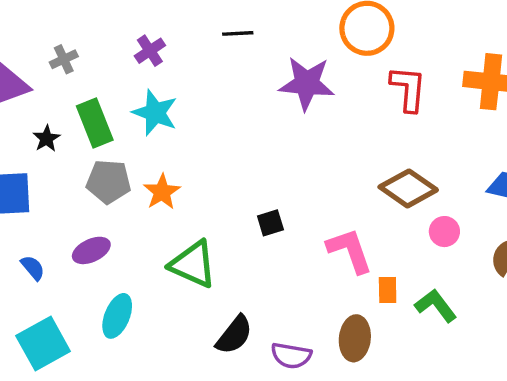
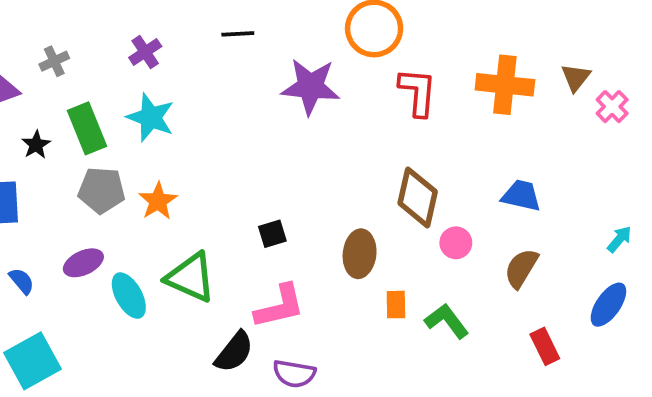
brown diamond: (408, 188) -> (418, 197), turned 68
pink L-shape: (350, 250) -> (280, 306), moved, turned 96
cyan ellipse: (117, 316) -> (129, 296), moved, turned -51
brown ellipse: (355, 338) -> (360, 254), moved

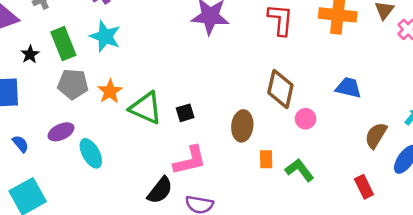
brown semicircle: (521, 268) -> (376, 135), moved
green triangle: (191, 277) -> (146, 108), moved

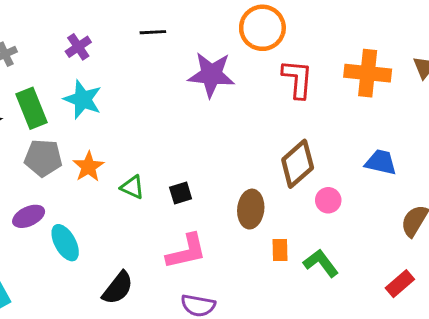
brown diamond: (280, 89) -> (298, 164), turned 36
green triangle: (146, 108) -> (132, 187), size x0.6
red rectangle: (364, 187) -> (400, 284), turned 75
black semicircle: (160, 190) -> (118, 288), moved

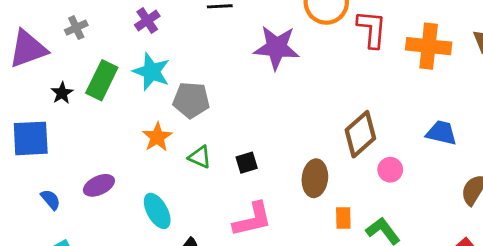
red L-shape: (298, 79) -> (372, 29), moved
green rectangle: (32, 108) -> (102, 80), turned 48
gray pentagon: (43, 158) -> (191, 100), moved
cyan ellipse: (65, 243) -> (157, 211), moved

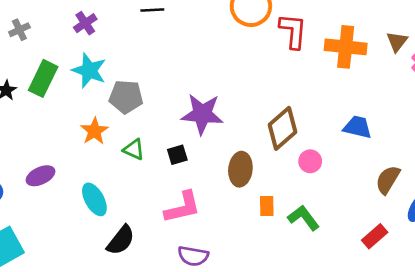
purple star: (277, 48) -> (202, 114), moved

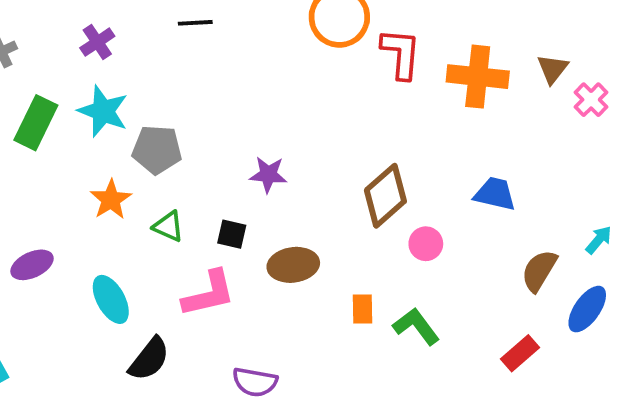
purple star: (202, 114) -> (268, 175), size x0.6
black square: (177, 155) -> (232, 234), turned 30
brown ellipse: (240, 169) -> (293, 265), moved, turned 76
pink L-shape: (183, 207) -> (209, 294), moved

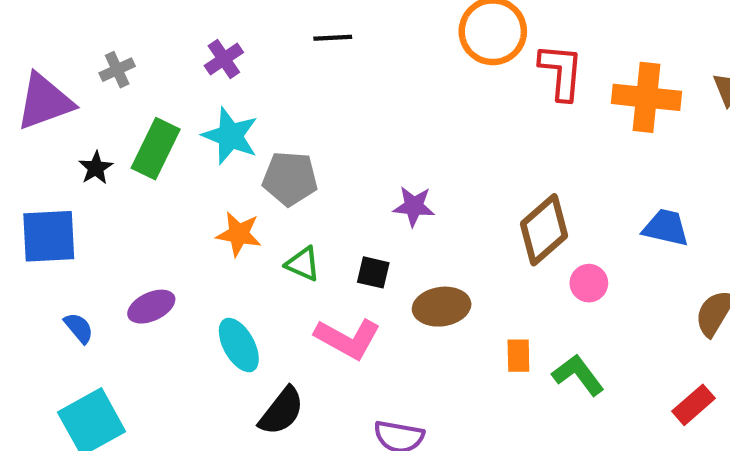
orange star: (111, 200) -> (239, 234), turned -30
pink L-shape: (209, 294) -> (348, 339), turned 42

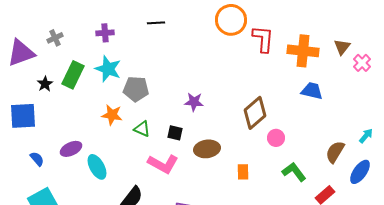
purple cross: (224, 59) -> (105, 33), turned 30
blue trapezoid: (666, 228) -> (312, 91), moved
cyan ellipse: (239, 345) -> (97, 167), moved
green L-shape: (578, 375) -> (294, 172), moved

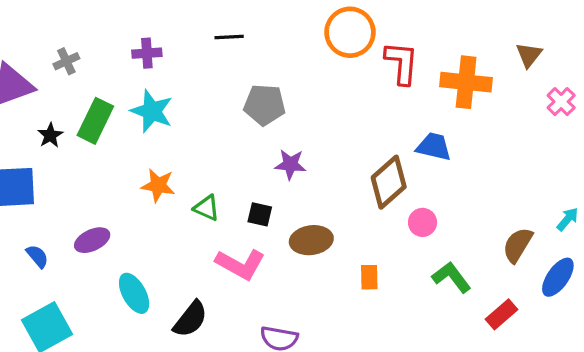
brown triangle: (342, 47) -> (529, 55), moved
gray pentagon: (136, 89) -> (265, 105), moved
blue trapezoid: (312, 91) -> (434, 147), moved
cyan ellipse: (97, 167) -> (134, 293), moved

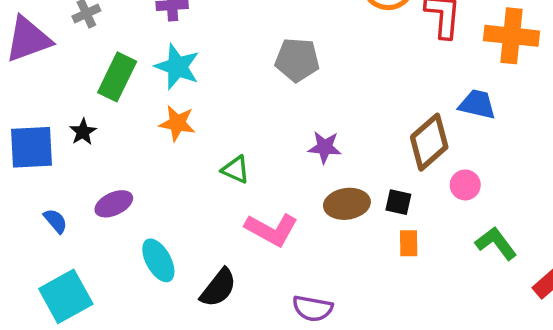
black star: (50, 135) -> (83, 132), moved
purple star: (290, 164) -> (325, 147), moved
orange star: (158, 185) -> (177, 123), moved
black square: (260, 214) -> (398, 202), moved

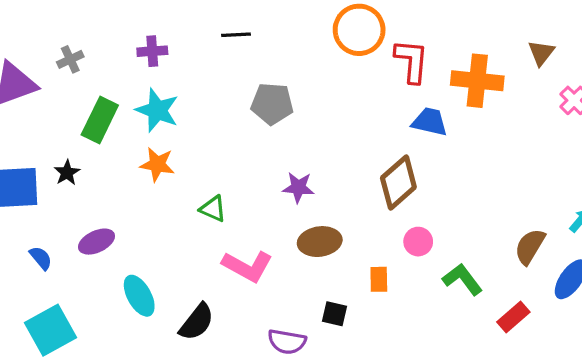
blue trapezoid: (477, 104) -> (430, 122), moved
pink circle: (465, 185) -> (418, 242), moved
black square: (398, 202) -> (334, 314), moved

